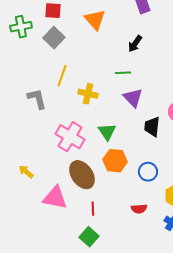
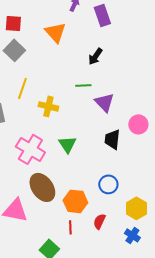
purple triangle: (133, 98) -> (104, 102), moved
orange hexagon: (115, 161) -> (75, 201), moved
red line: (93, 209) -> (70, 227), moved
red semicircle: (139, 209) -> (99, 221), turned 119

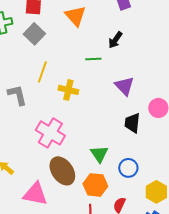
green line: (83, 85) -> (93, 59), moved
green triangle: (67, 144) -> (99, 154), moved

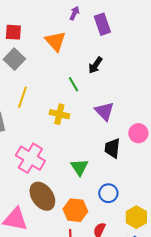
green line: (93, 59) -> (73, 84), turned 63
yellow cross: (68, 90) -> (59, 114), moved
green triangle: (99, 154) -> (79, 167), moved

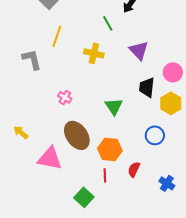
pink cross: (30, 158) -> (65, 97), size x0.5
blue circle: (108, 193) -> (155, 135), moved
yellow hexagon: (136, 217) -> (171, 103), moved

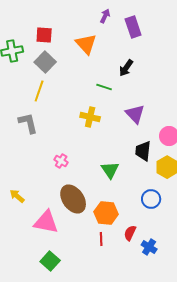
green line: (108, 23) -> (104, 87), turned -42
yellow line: (57, 36) -> (39, 91), moved
blue cross: (167, 183) -> (149, 247), moved
green square: (84, 197) -> (50, 261), moved

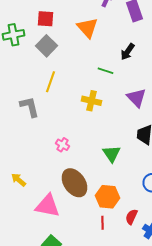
yellow line: (39, 91) -> (50, 82), moved

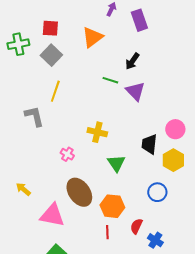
orange triangle: (88, 28) -> (92, 37), turned 35
purple triangle: (136, 98) -> (135, 91), moved
yellow cross: (92, 101) -> (97, 132), moved

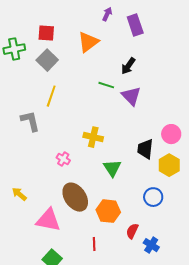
red line: (107, 232) -> (94, 244), moved

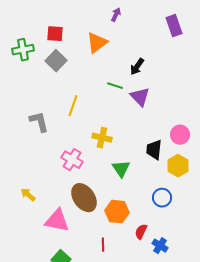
purple rectangle: (135, 25) -> (174, 26), moved
yellow line: (51, 96) -> (73, 106), moved
pink cross: (63, 159) -> (72, 160), size x1.5

